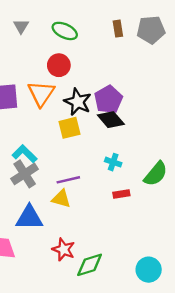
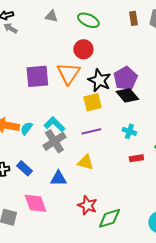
gray triangle: (21, 26) -> (51, 16), turned -48
purple line: (68, 180) -> (91, 131), moved
blue triangle: (29, 218) -> (58, 178), size x0.7

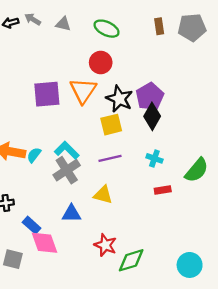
gray arrow: (10, 28) -> (33, 19), moved
black diamond: (127, 95) -> (152, 116), turned 70
blue rectangle: (24, 168) -> (32, 225), moved

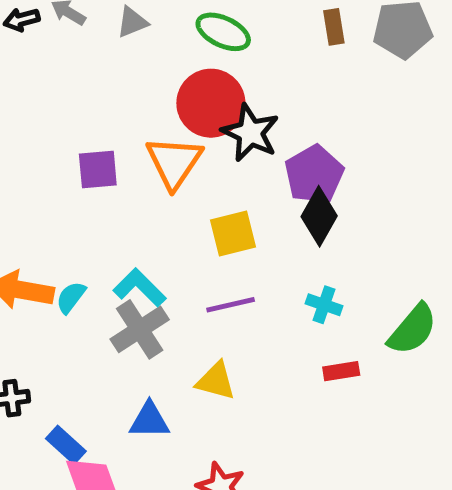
gray triangle: (63, 24) -> (132, 22), turned -35
red circle: (101, 63) -> (211, 103), size x1.4
purple square: (47, 94) -> (98, 170), size x0.7
black star: (119, 99) -> (250, 133), moved

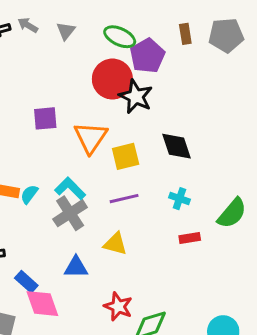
gray triangle: (132, 22) -> (66, 31), turned -30
orange triangle: (174, 162) -> (91, 137), moved
purple pentagon: (314, 174) -> (147, 56), moved
black diamond: (319, 216) -> (177, 146), turned -48

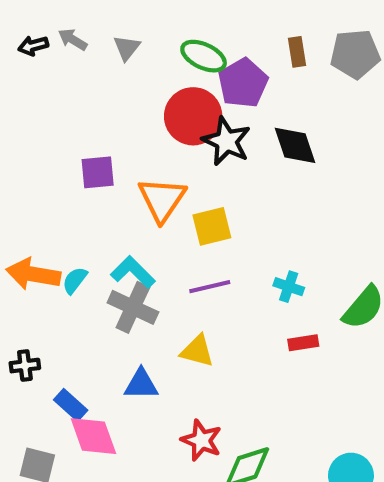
black diamond: (177, 146) -> (295, 145), moved
gray cross: (70, 213) -> (133, 307), turned -32

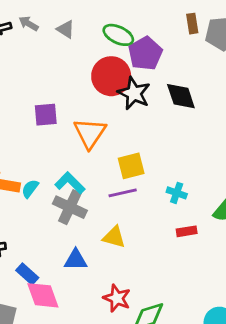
gray triangle: (127, 48) -> (66, 29), turned -36
brown rectangle: (297, 52) -> (192, 24), moved
yellow square: (212, 226) -> (131, 166), moved

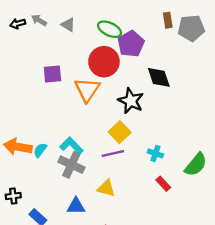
black star: (134, 93) -> (131, 101), moved
purple square: (46, 115) -> (52, 74), moved
orange triangle: (90, 133) -> (87, 90), moved
yellow square: (131, 166) -> (120, 132), turned -30
red rectangle: (187, 231) -> (163, 184), turned 56

